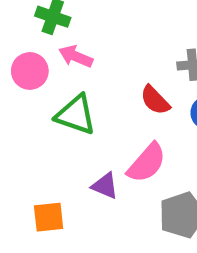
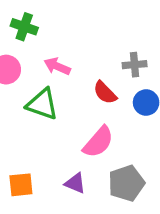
pink arrow: (76, 56) -> (57, 66), moved
purple triangle: (105, 186) -> (75, 183), moved

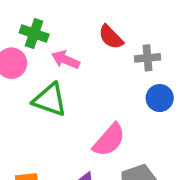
green cross: (24, 27) -> (34, 33), moved
red semicircle: (105, 93) -> (111, 37), moved

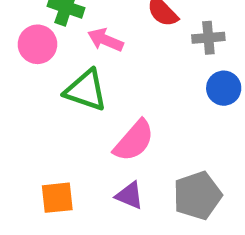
pink semicircle: (109, 140) -> (134, 141), moved

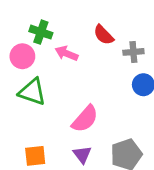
green triangle: (86, 90) -> (32, 92), moved
purple triangle: (130, 195) -> (82, 154), turned 30

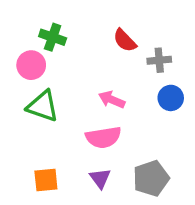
pink arrow: (67, 53) -> (112, 100), moved
pink semicircle: (85, 119) -> (103, 137), turned 40

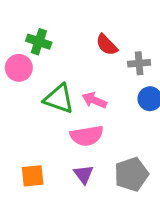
green triangle: (43, 106) -> (59, 99), moved

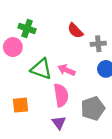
pink semicircle: (87, 136) -> (61, 95), turned -90
gray pentagon: (131, 174) -> (93, 108), moved
orange square: (33, 176) -> (21, 105), moved

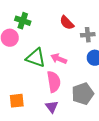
orange square: (21, 105) -> (17, 101), moved

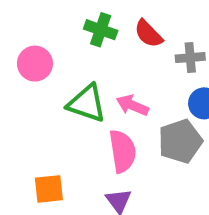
green cross: (23, 21) -> (101, 30), moved
gray pentagon: (83, 94) -> (180, 141), moved

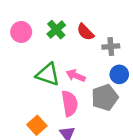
green cross: (101, 30) -> (56, 30), turned 30
pink circle: (35, 64) -> (21, 32), moved
orange square: (49, 189) -> (37, 125), moved, turned -36

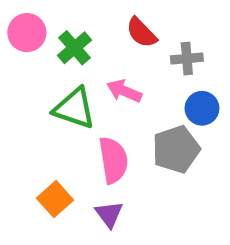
green cross: (56, 30) -> (74, 48), moved
pink arrow: (76, 76) -> (124, 91), moved

